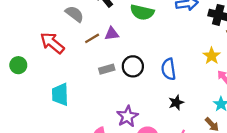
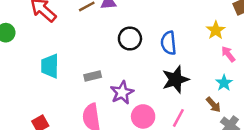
gray rectangle: (107, 69) -> (93, 76), moved
black star: (176, 103) -> (175, 79), size x1.6

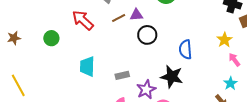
black circle: (130, 39) -> (147, 35), moved
black star: (175, 79) -> (172, 77), moved, turned 30

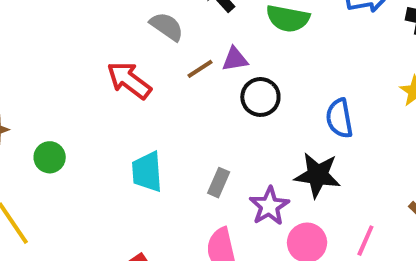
green circle: (51, 38) -> (50, 157), moved
gray rectangle: (122, 75) -> (219, 183), turned -48

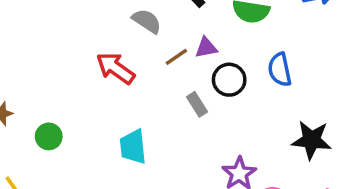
blue semicircle: (339, 118) -> (280, 70), moved
black star: (318, 175) -> (311, 140), moved
gray rectangle: (219, 183) -> (197, 104), moved, turned -55

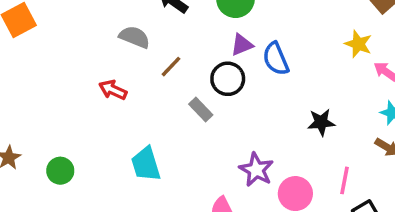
purple triangle: (206, 48) -> (242, 45), moved
red arrow: (115, 68) -> (113, 90), size x0.7
black star: (311, 140) -> (321, 122), size x0.7

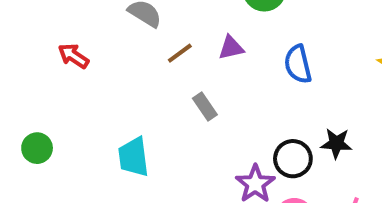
purple triangle: (242, 45) -> (231, 48), moved
black circle: (228, 79) -> (293, 159), moved
red arrow: (113, 90) -> (73, 56), moved

